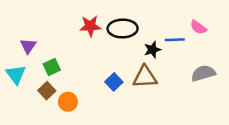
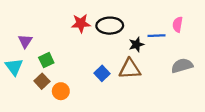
pink semicircle: (198, 27) -> (178, 24), turned 64

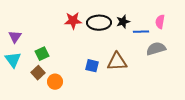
purple triangle: (25, 41) -> (15, 37), moved
black star: (136, 44) -> (123, 22), moved
gray semicircle: (182, 66) -> (156, 49), moved
blue square: (102, 73) -> (92, 66), turned -32

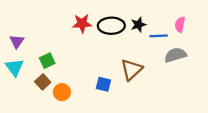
brown triangle: (117, 62) -> (132, 70), turned -40
blue square: (92, 66) -> (103, 84), moved

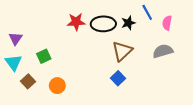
blue line: (159, 36) -> (147, 12), moved, turned 63
brown triangle: (132, 70) -> (122, 51), moved
brown square: (43, 82) -> (28, 81), moved
blue square: (103, 84) -> (118, 78), moved, turned 32

